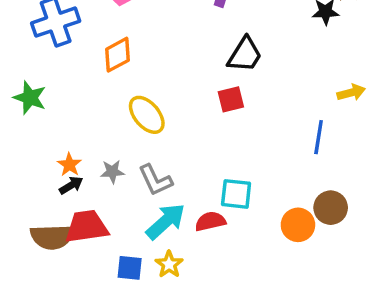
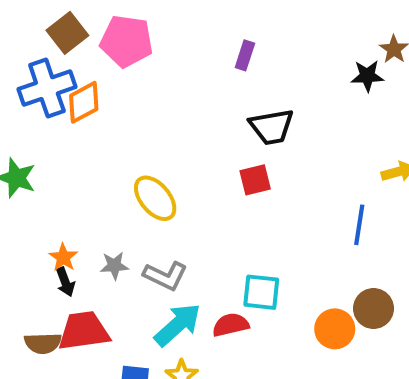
orange diamond: (118, 55) -> (84, 102), moved
black trapezoid: (245, 55) -> (271, 127), turned 48
gray L-shape: (155, 180) -> (165, 276), turned -39
black arrow: (71, 185) -> (65, 282), turned 100
brown semicircle: (52, 237) -> (43, 343), size x0.7

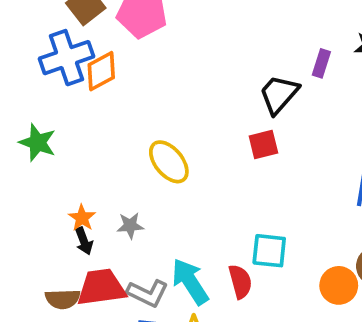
purple rectangle: (245, 55) -> (321, 63), moved
black trapezoid: (271, 127) -> (279, 94), turned 141
gray L-shape: (165, 276) -> (148, 293), moved
cyan arrow: (178, 325) -> (190, 282), turned -81
red semicircle: (231, 325) -> (240, 282), turned 88

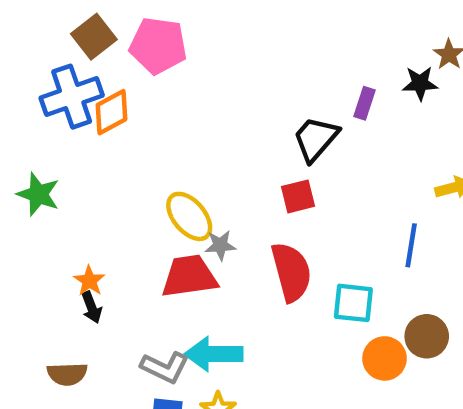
gray star: (130, 226) -> (220, 245), moved
cyan square: (269, 251) -> (353, 303), moved
cyan arrow: (190, 282) -> (214, 354), turned -57
red semicircle: (240, 282) -> (291, 272), moved, size x1.5
red trapezoid: (101, 287) -> (189, 276), moved

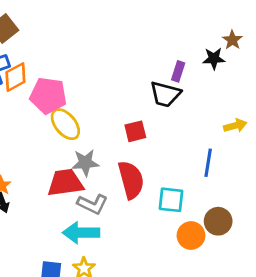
pink pentagon: (158, 46) -> (48, 96), moved
black trapezoid: (316, 139) -> (165, 94), moved, turned -116
yellow ellipse: (189, 216) -> (65, 124), moved
gray star: (220, 245) -> (85, 163), size x1.4
gray L-shape: (165, 367) -> (93, 204), moved

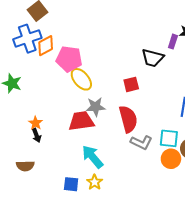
purple rectangle: (178, 71) -> (173, 42), moved
cyan square: (171, 200) -> (169, 138), moved
gray L-shape: (93, 204) -> (141, 142), moved
cyan arrow: (81, 233) -> (93, 157), turned 50

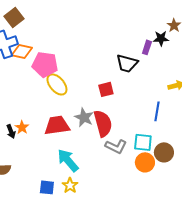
orange diamond: (46, 46) -> (22, 51), turned 40
gray star: (96, 107) -> (84, 117), moved, turned 30
orange star: (35, 123) -> (22, 127), moved
black arrow: (36, 135) -> (11, 131), moved

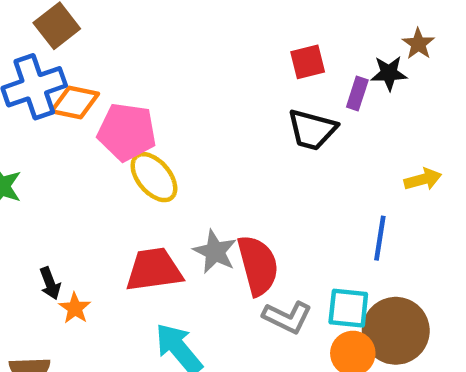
red square: (106, 89) -> (308, 62), moved
orange star: (22, 127) -> (75, 308), moved
brown circle: (164, 152) -> (396, 331), size x1.5

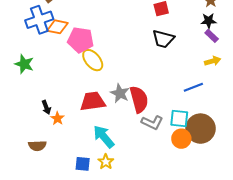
black star: (389, 73) -> (209, 21), moved
purple rectangle: (357, 94) -> (212, 36), moved, turned -64
blue line: (380, 238) -> (193, 87), turned 60

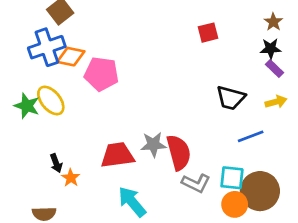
black trapezoid: (163, 39) -> (231, 98), moved
yellow ellipse: (93, 60) -> (51, 100), moved
gray star: (120, 93) -> (153, 144), turned -30

